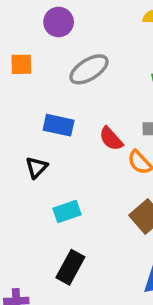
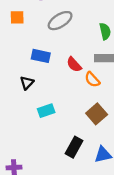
black rectangle: (70, 267) -> (74, 147), moved

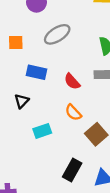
orange square: (17, 17) -> (16, 42), moved
orange semicircle: (92, 80) -> (73, 113), moved

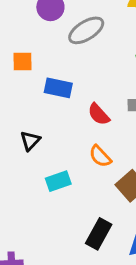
gray ellipse: (57, 34) -> (86, 30), moved
blue rectangle: (36, 72) -> (58, 88), moved

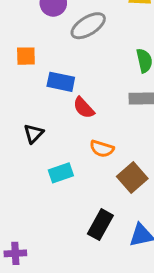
red semicircle: (99, 114) -> (84, 108), moved
orange semicircle: (100, 156) -> (102, 149), turned -30

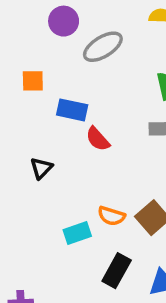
orange semicircle: (102, 149) -> (111, 216), moved
cyan rectangle: (61, 173) -> (77, 233), moved

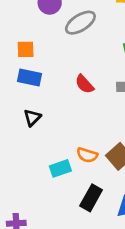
blue rectangle: (72, 110) -> (30, 77), moved
red semicircle: (98, 139) -> (84, 84), moved

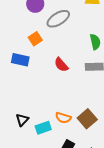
orange square: (26, 49) -> (35, 39), moved, turned -32
black triangle: (32, 118) -> (22, 120), moved

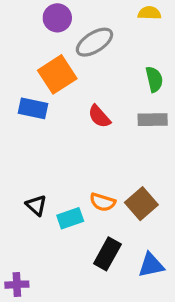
orange square: (35, 39) -> (57, 74), size x1.6
black triangle: (22, 120) -> (36, 205), turned -32

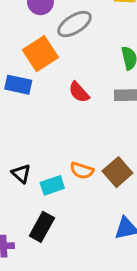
black rectangle: (107, 254) -> (42, 227), moved

